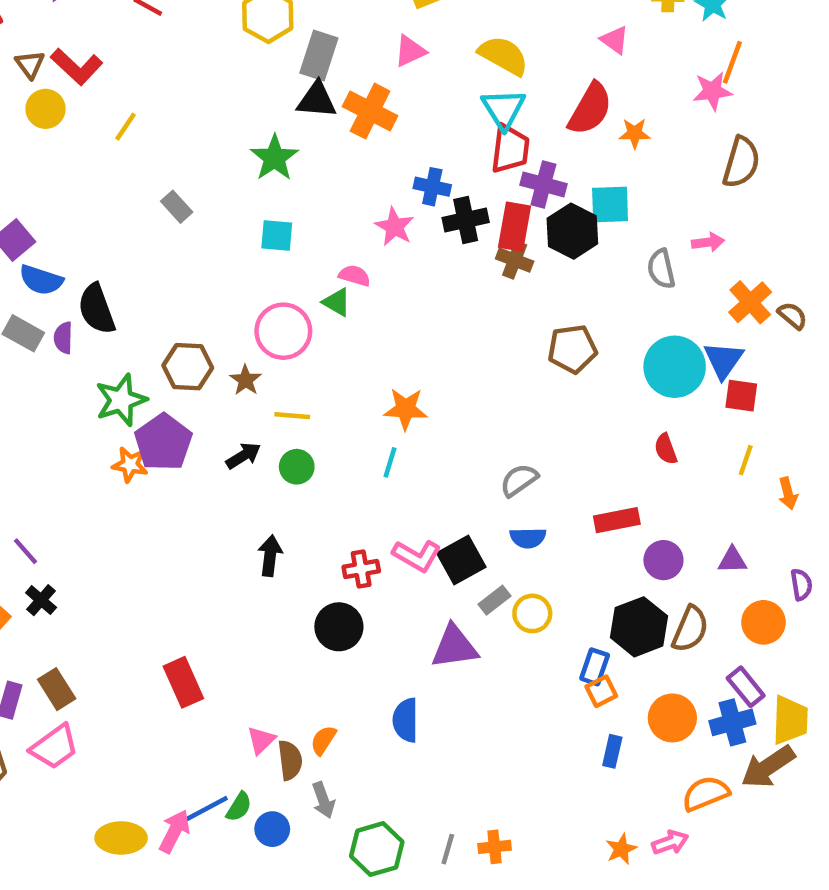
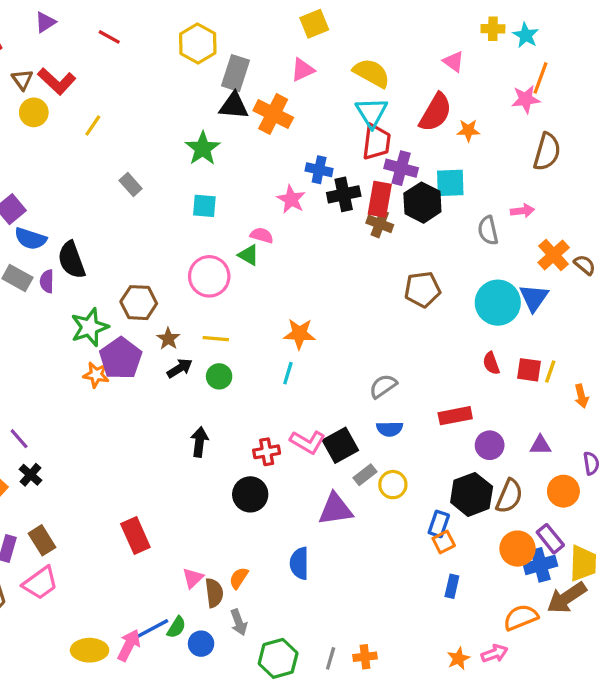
brown star: (246, 380) -> (168, 339), moved
red square: (741, 396) -> (529, 370), moved
orange circle: (672, 718) -> (517, 549), moved

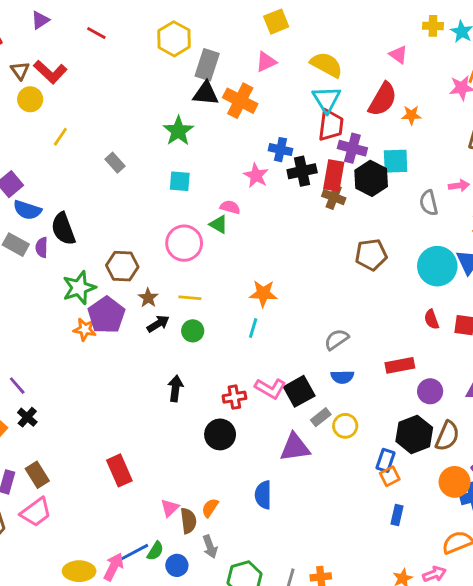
yellow line: (93, 125) -> (60, 137), moved

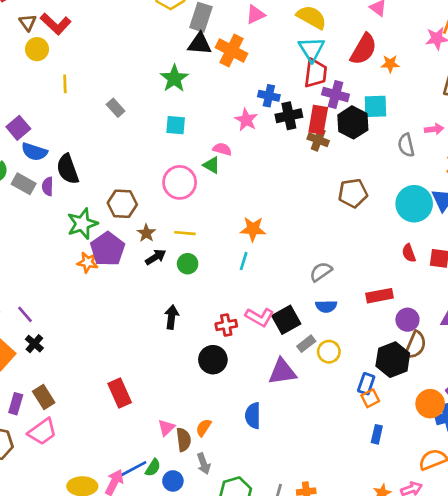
yellow line: (60, 137) -> (65, 84), turned -36
brown semicircle: (447, 436) -> (415, 345), moved

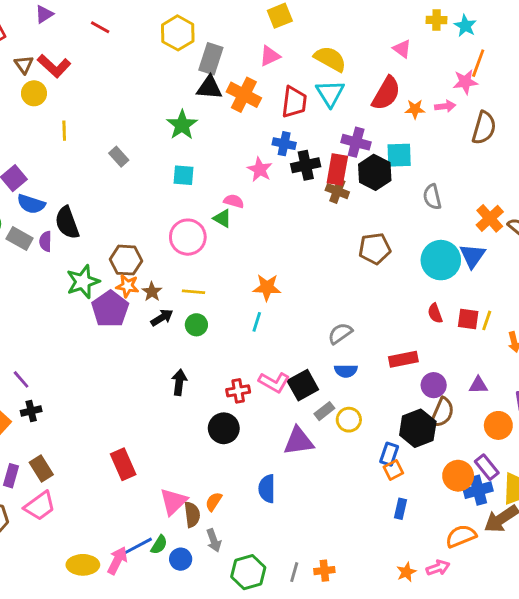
red trapezoid: (316, 73) -> (294, 102), moved
pink arrow: (434, 129) -> (445, 106), moved
orange star: (88, 262) -> (127, 286), moved
black cross: (34, 344) -> (31, 411), turned 36
pink triangle: (166, 428) -> (173, 502), size x1.5

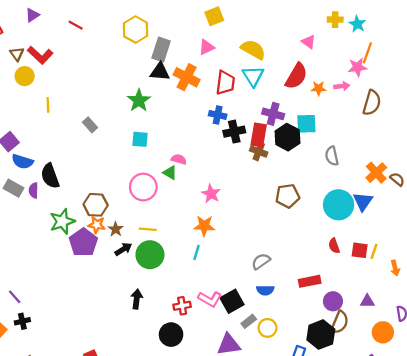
pink star: (260, 170) -> (211, 194), moved
green circle: (196, 325) -> (150, 255), size x1.6

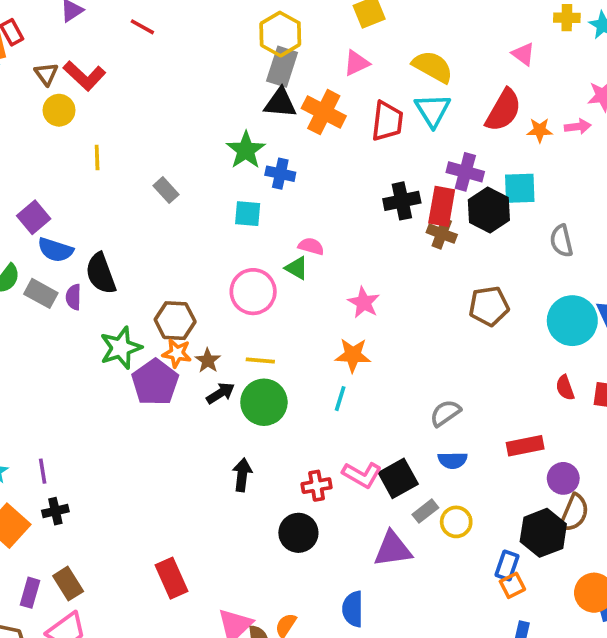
yellow hexagon: (136, 30) -> (280, 34), moved
blue cross: (218, 115) -> (280, 174), moved
purple line: (15, 297) -> (43, 471), turned 32

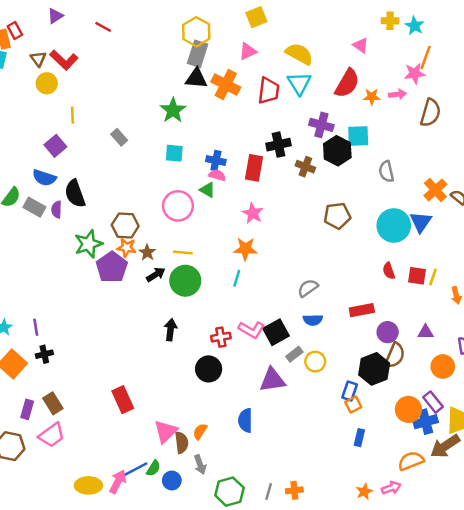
blue cross: (280, 174) -> (216, 161), moved
red rectangle: (442, 206) -> (254, 168), moved
purple square: (34, 217) -> (55, 146), moved

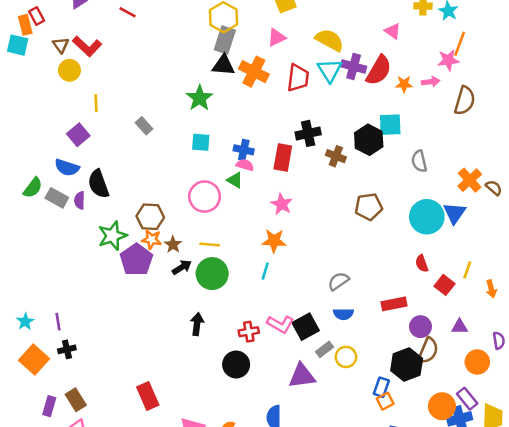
purple cross: (321, 125) -> (354, 67), moved
red square: (417, 276) -> (444, 285), moved, turned 30

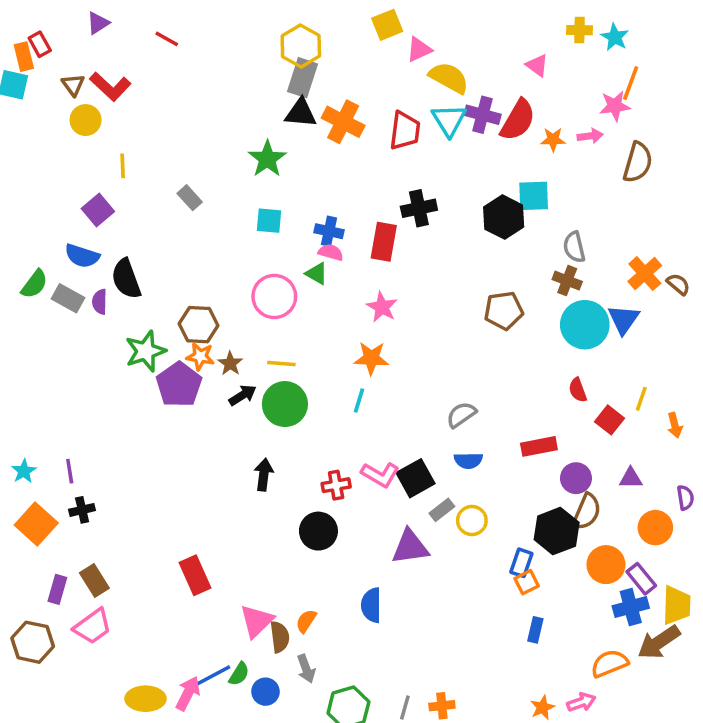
pink triangle: (277, 37) -> (419, 49), moved
brown cross: (336, 156) -> (567, 281), moved
orange circle: (442, 406) -> (606, 565), moved

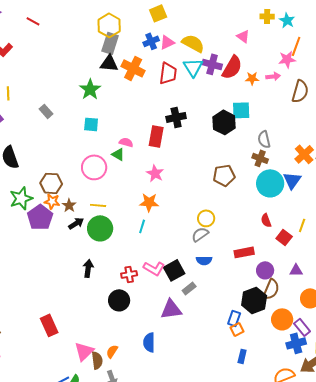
pink triangle: (419, 49) -> (167, 42), moved
blue cross: (329, 231) -> (151, 41), moved, turned -35
yellow circle: (472, 520) -> (206, 218), moved

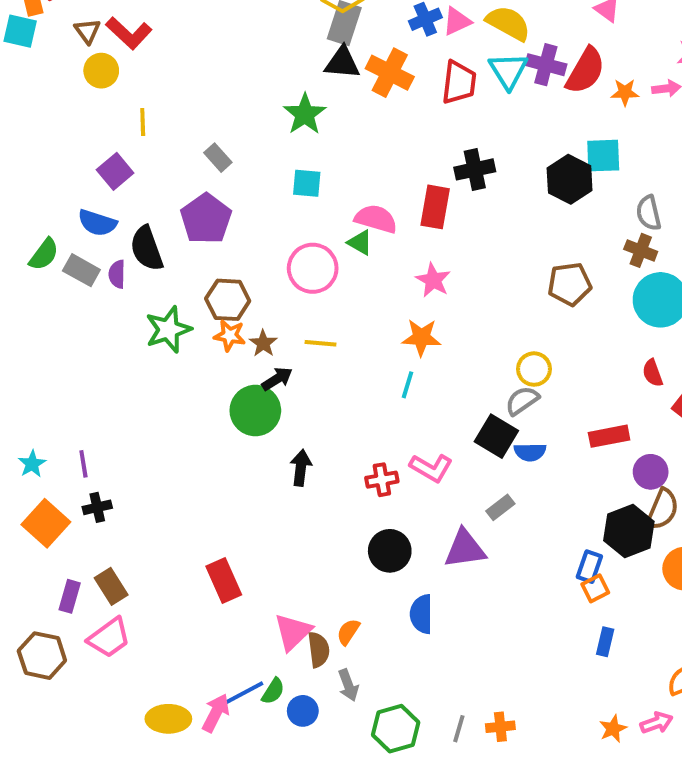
pink semicircle: (126, 142) -> (376, 219), size x1.5
purple pentagon: (40, 217) -> (206, 219), moved
green circle: (100, 228) -> (255, 411), moved
black square: (174, 270) -> (496, 436), moved, turned -30
black circle: (119, 300) -> (390, 551), moved

